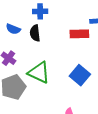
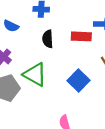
black semicircle: (35, 33) -> (48, 39), moved

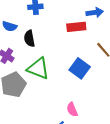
black semicircle: (48, 39) -> (29, 38), moved

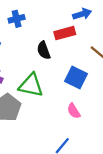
black semicircle: (29, 38) -> (44, 50), moved
pink semicircle: (72, 109) -> (74, 111), moved

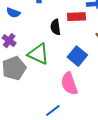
pink semicircle: (74, 111) -> (69, 84), size x1.6

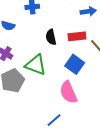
red rectangle: (76, 17) -> (77, 36), moved

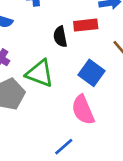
red rectangle: (77, 36) -> (86, 25), moved

